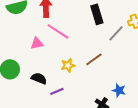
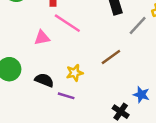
yellow star: (68, 65) -> (75, 73), moved
purple line: (57, 91) -> (66, 96), turned 40

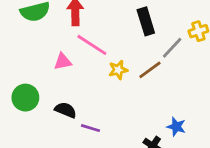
brown line: (111, 57) -> (150, 70), moved
yellow star: (75, 73) -> (118, 70), moved

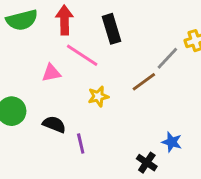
black rectangle: (146, 21) -> (112, 29), moved
yellow star: (118, 70) -> (98, 96), moved
purple line: (90, 128) -> (81, 143), turned 60

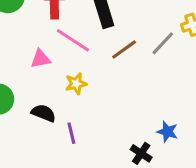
brown line: (144, 82) -> (124, 50), moved
yellow star: (98, 96) -> (76, 84), moved

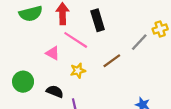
brown line: (124, 50) -> (112, 61), moved
pink triangle: (40, 59) -> (53, 53), turned 40

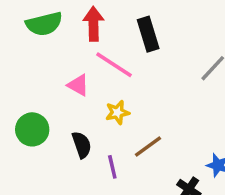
brown line: (112, 61) -> (148, 146), moved
black semicircle: (55, 91) -> (82, 145), turned 49

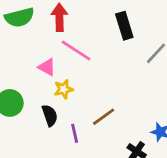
black rectangle: (148, 34) -> (124, 26), moved
yellow star: (117, 112) -> (64, 89), moved

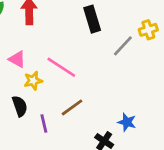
pink line: (76, 51) -> (61, 67), moved

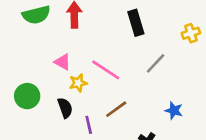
gray line: (123, 46) -> (156, 63), moved
blue star: (127, 122) -> (174, 110), moved

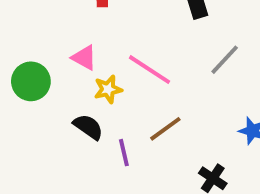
green circle: (27, 96) -> (31, 81), moved
black semicircle: (65, 108) -> (88, 127), turned -36

